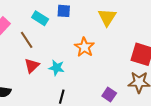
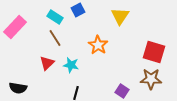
blue square: (64, 11) -> (78, 10), turned -32
brown line: (27, 40) -> (55, 38), moved

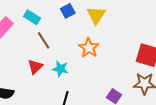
yellow triangle: (120, 16) -> (96, 15), moved
cyan rectangle: (55, 17) -> (32, 17), moved

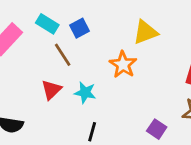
blue square: (68, 11) -> (80, 28), moved
yellow triangle: (96, 15) -> (145, 32), moved, turned 36

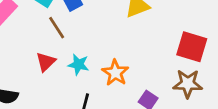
orange star: (123, 65) -> (115, 73), moved

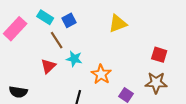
red square: (192, 47) -> (159, 55), size x0.7
cyan star: (78, 65) -> (74, 59), moved

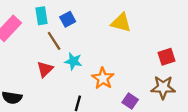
cyan rectangle: (45, 17) -> (42, 16), turned 49
yellow triangle: (118, 24) -> (121, 23), turned 36
red square: (159, 55) -> (166, 57), turned -35

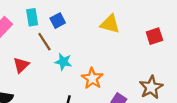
red square: (166, 57) -> (154, 36), moved
red triangle: (45, 69) -> (21, 65), moved
brown star: (163, 87) -> (151, 87), turned -30

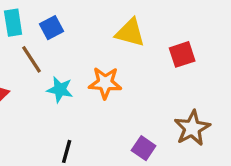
red square: (154, 36) -> (182, 54), moved
orange star: (92, 78) -> (105, 83), moved, turned -30

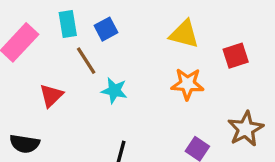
orange star: (105, 83) -> (187, 84), moved

